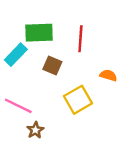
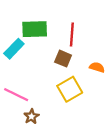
brown square: (52, 66) -> (63, 59), moved

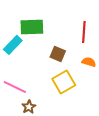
red line: (72, 35) -> (84, 32), moved

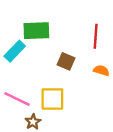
yellow square: (64, 82) -> (52, 99), moved, turned 30

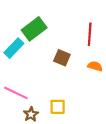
green rectangle: (36, 31) -> (34, 29), turned -35
yellow square: (52, 99) -> (58, 107), moved, size x0.7

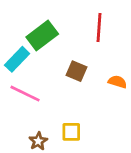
red line: (90, 34) -> (99, 28), moved
pink line: (16, 93) -> (25, 94), moved

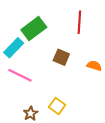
yellow square: (71, 132) -> (57, 106), turned 35

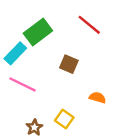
red line: (79, 22) -> (89, 25), turned -55
orange semicircle: (94, 66) -> (98, 98), moved

